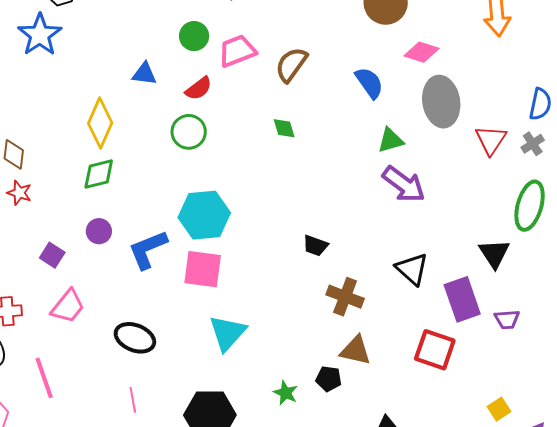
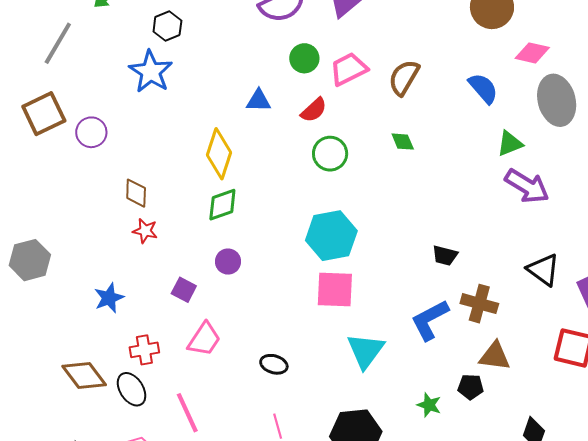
green circle: (189, 132) -> (330, 154), moved
blue L-shape: (148, 249) -> (430, 320), moved
black ellipse: (135, 338) -> (274, 364), size x0.7

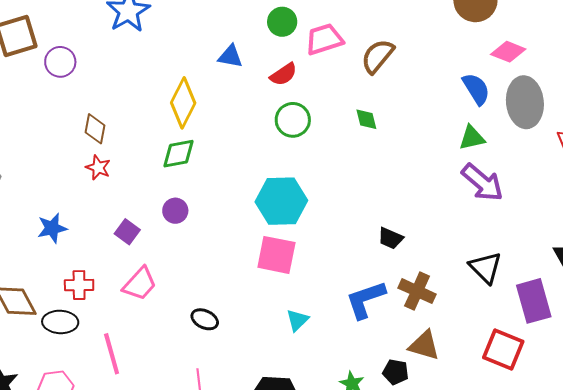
blue semicircle: (483, 88) -> (476, 89), moved
cyan triangle: (366, 351) -> (297, 320), size x0.6
black ellipse: (132, 389) -> (60, 322), turned -64

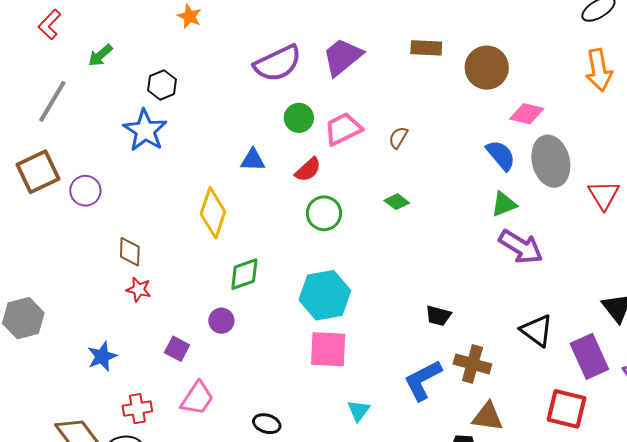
brown semicircle: (378, 56) -> (398, 138), size x0.6
green diamond: (366, 119) -> (397, 202), turned -30
green diamond: (179, 154) -> (244, 274), moved

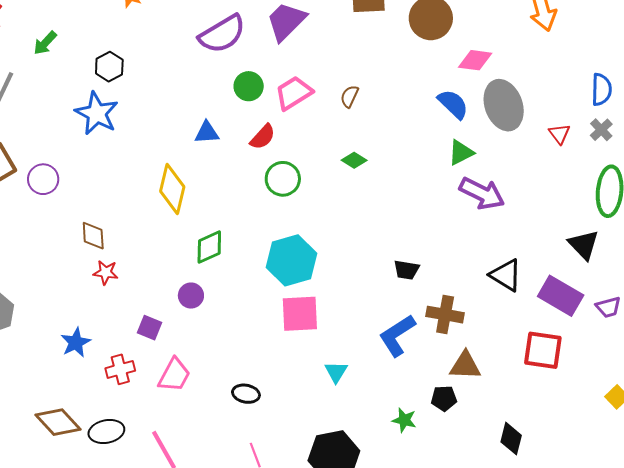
red triangle: (604, 195) -> (559, 134), size x0.7
purple rectangle: (589, 356) -> (561, 296), turned -30
red cross: (137, 409) -> (120, 369), moved

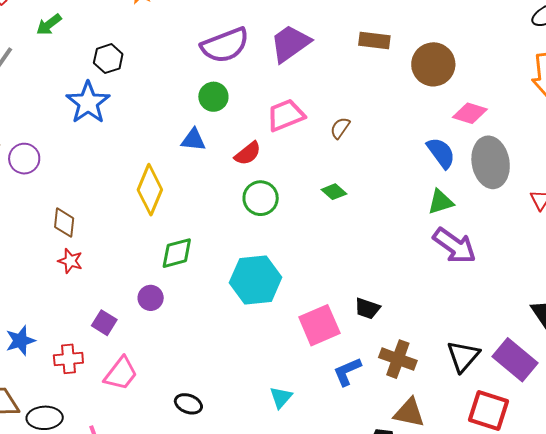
green circle: (249, 86) -> (213, 97), moved
black triangle: (506, 275) -> (463, 356), moved, turned 30
pink square: (300, 314) -> (319, 325), moved, turned -30
blue L-shape: (397, 335) -> (347, 372), size x0.7
blue star: (76, 342) -> (20, 341), moved

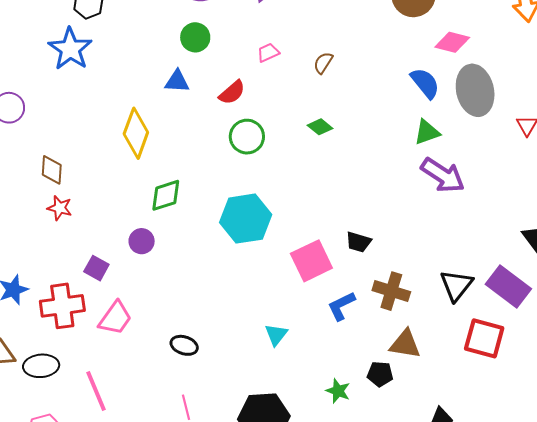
pink trapezoid: (286, 115) -> (268, 53), size x0.6
red cross: (68, 359) -> (62, 306), size x1.5

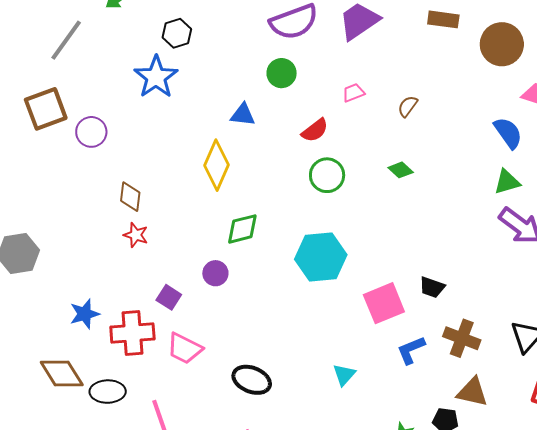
blue triangle: (177, 81) -> (243, 115), moved
pink trapezoid: (115, 318) -> (185, 348), turned 78
black ellipse: (184, 345) -> (252, 380), size x1.4

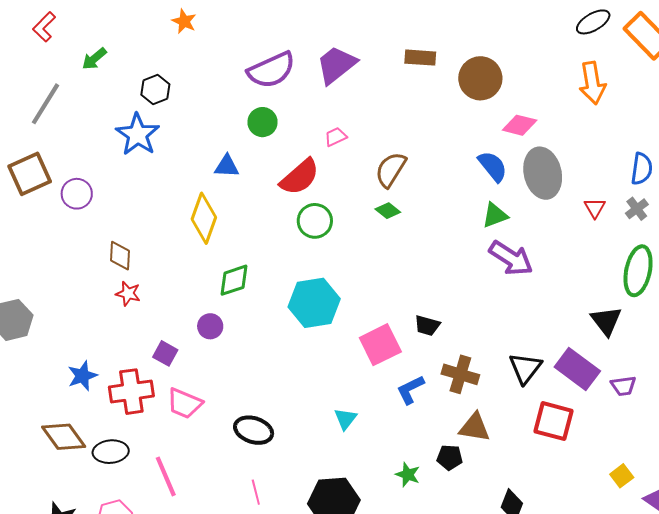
brown semicircle: (408, 106) -> (391, 170), moved, size x1.6
red semicircle: (315, 130) -> (300, 177), size x1.5

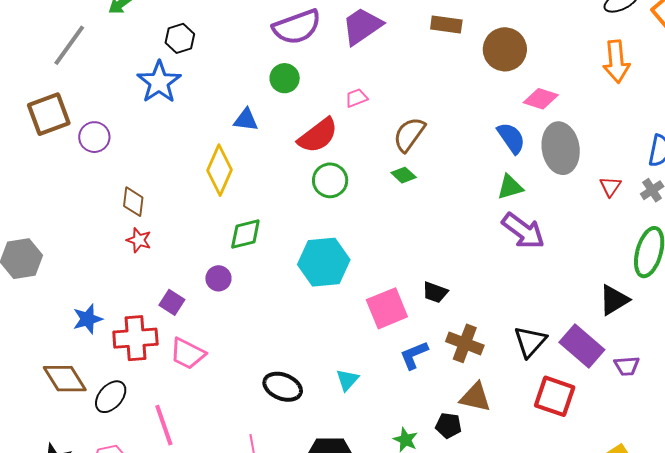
black triangle: (606, 321) -> (614, 300), turned 32
black ellipse: (254, 430) -> (283, 387), moved
black ellipse: (111, 452) -> (111, 397), turned -48

